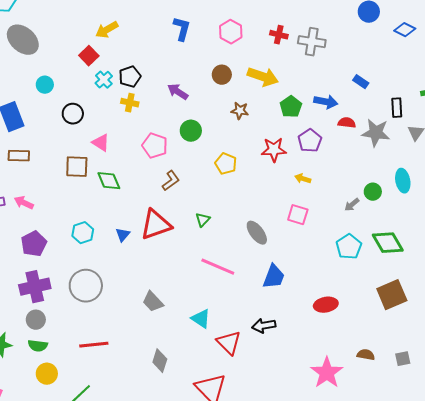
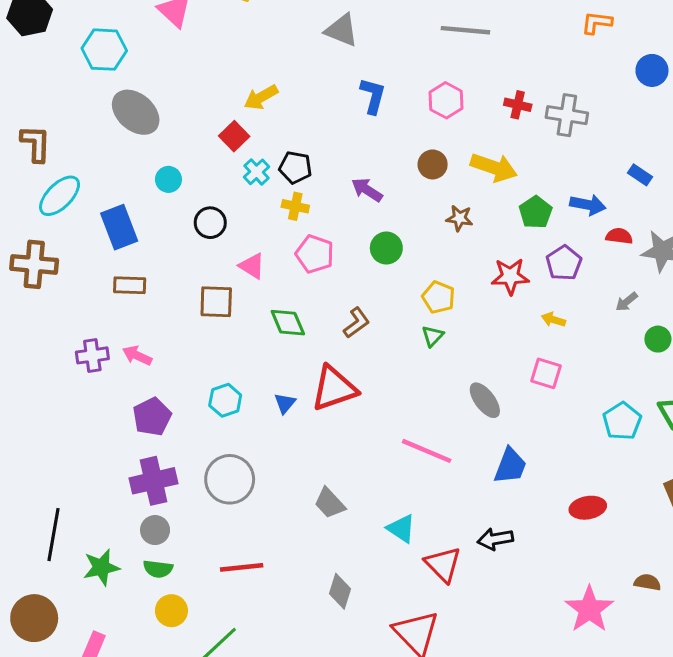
black pentagon: (130, 77) -> (295, 167), turned 30
pink pentagon: (155, 146) -> (315, 254), moved
green diamond: (109, 181) -> (288, 323), moved
gray arrow: (352, 205) -> (627, 302), moved
green triangle: (203, 220) -> (433, 336), moved

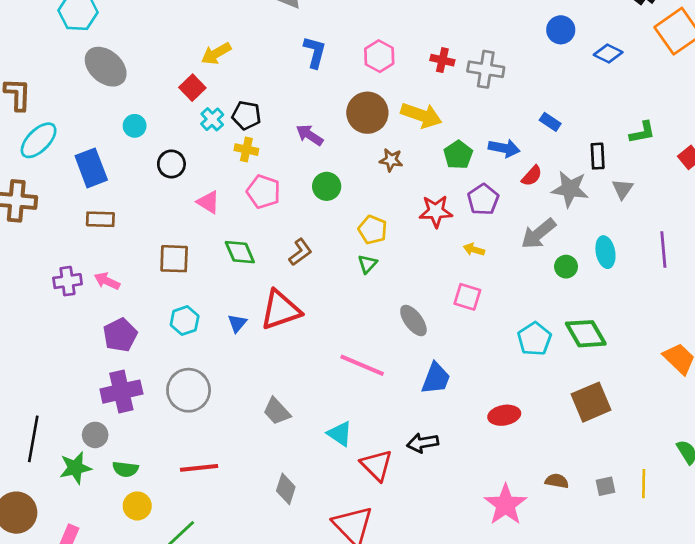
brown circle: (433, 164) -> (367, 113), size x1.6
red semicircle: (619, 236) -> (532, 176), turned 125
brown square: (216, 302) -> (174, 259), moved
gray arrow: (627, 302) -> (538, 234), size x1.8
gray circle: (155, 530) -> (95, 435), moved

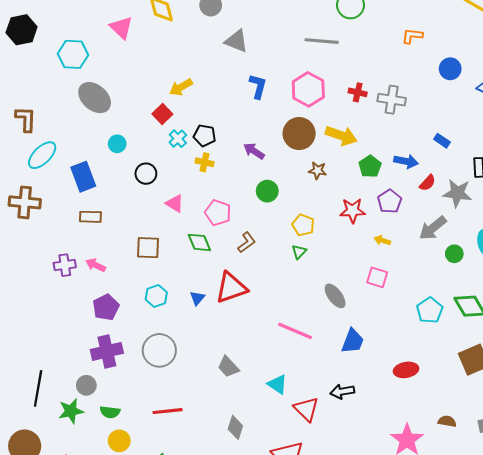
pink hexagon: (379, 56) -> (308, 89), size x1.4
pink pentagon: (263, 192) -> (218, 213), moved

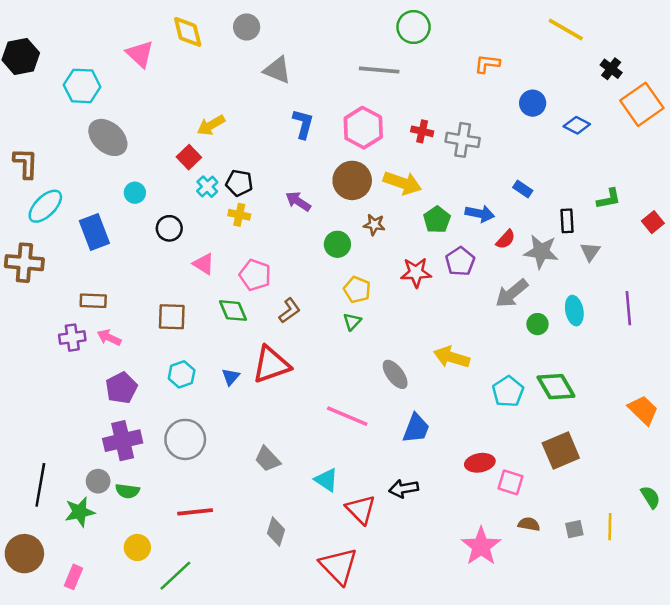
green circle: (267, 191) -> (337, 244), moved
brown rectangle: (90, 217) -> (93, 301), moved
yellow arrow: (382, 240) -> (452, 357), moved, size x1.8
pink square: (377, 277) -> (510, 482), moved
green semicircle: (110, 412) -> (128, 491), moved

